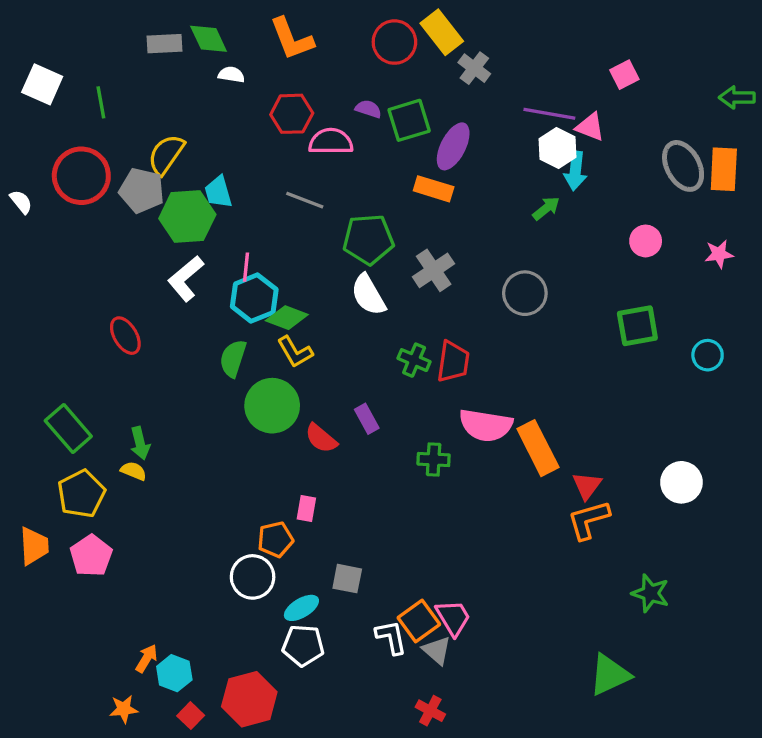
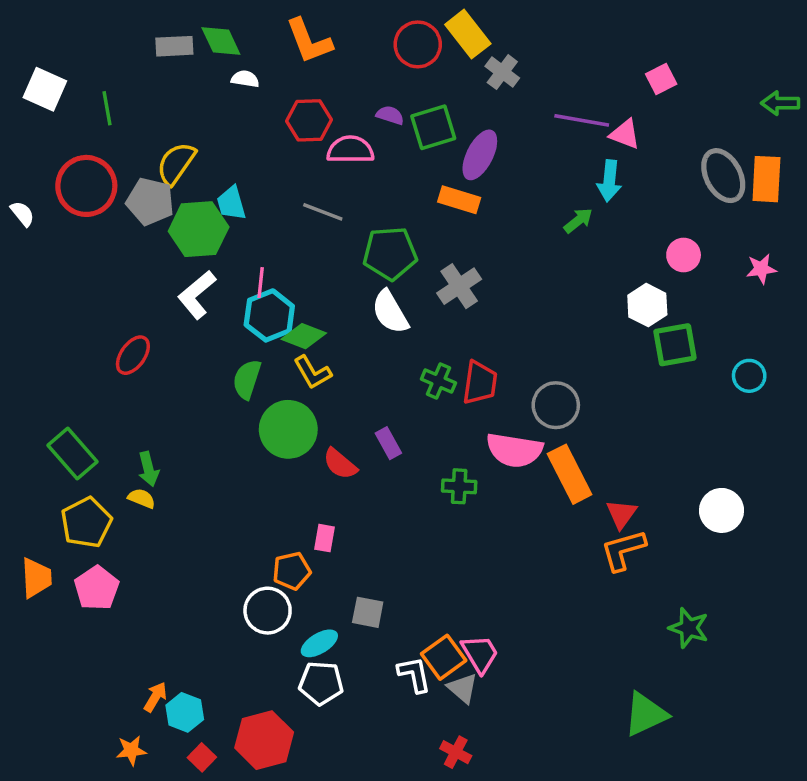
white hexagon: (558, 148) -> (647, 305), moved
gray circle: (525, 293) -> (556, 405), moved
red ellipse: (125, 336) -> (133, 355), turned 66

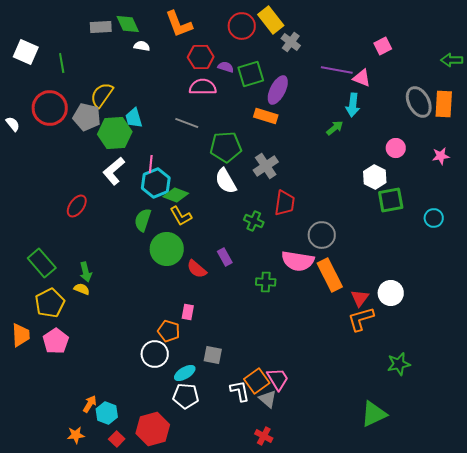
red hexagon: (309, 120) -> (201, 57), moved
red trapezoid: (480, 383) -> (285, 203), moved
white circle: (722, 510) -> (391, 293), moved
orange pentagon: (292, 571) -> (169, 331), turned 30
green star: (689, 628) -> (399, 364), turned -30

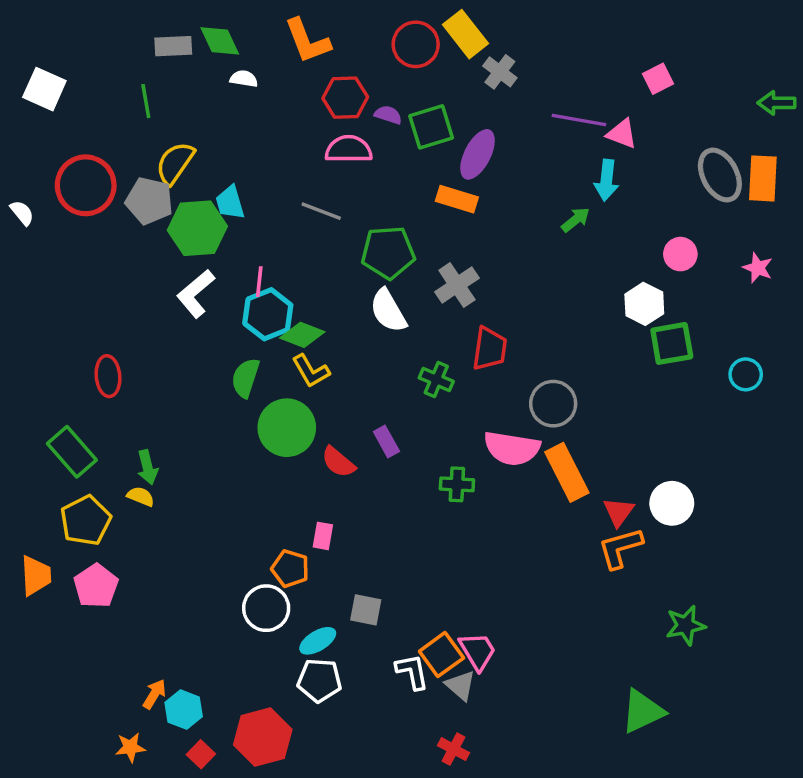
green line: (62, 63) -> (146, 101), moved
pink star: (441, 156) -> (758, 268), turned 30
red ellipse: (77, 206) -> (108, 376), moved, turned -40

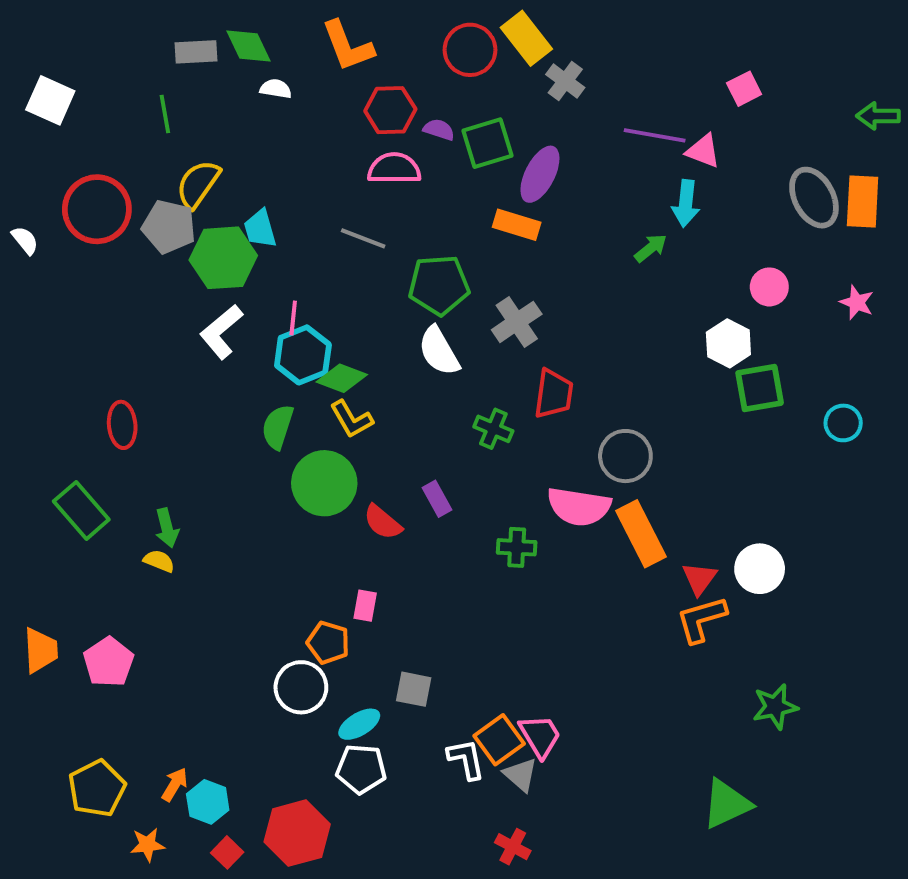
yellow pentagon: (86, 520) -> (97, 788), moved

